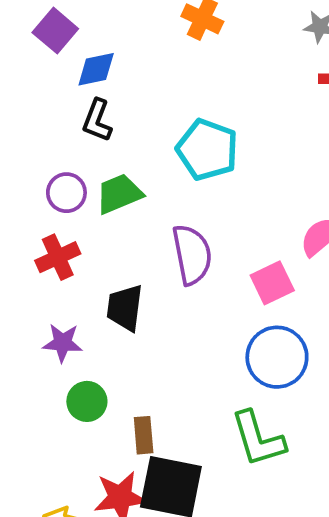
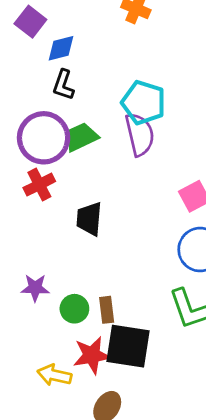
purple circle: (66, 193) -> (44, 138), size x1.8
purple semicircle: (192, 255) -> (140, 134), moved
purple star: (63, 343) -> (35, 288), moved
green circle: (87, 401) -> (74, 309), moved

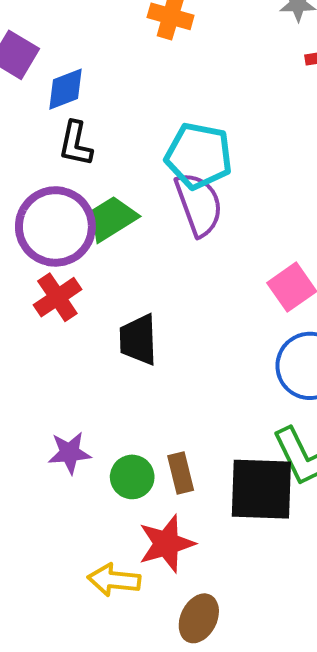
black square: (128, 346) -> (261, 489), moved

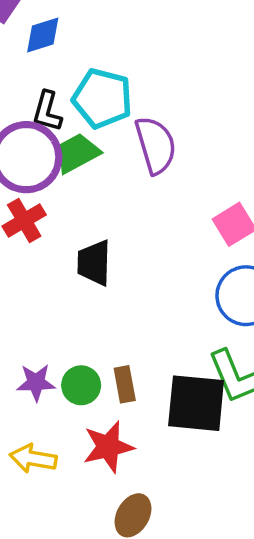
black L-shape: (76, 144) -> (47, 111), moved
cyan pentagon: (199, 156) -> (102, 98), moved
purple star: (70, 453) -> (36, 383), moved
yellow arrow: (114, 580) -> (33, 458), moved

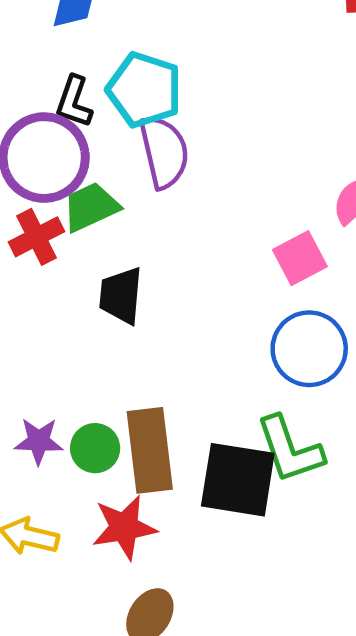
purple semicircle: (156, 145) -> (164, 152), moved
green trapezoid: (77, 153) -> (91, 207), moved
brown rectangle: (125, 384) -> (150, 450), size x1.8

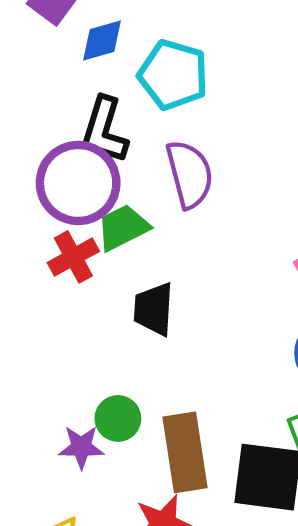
cyan pentagon: (144, 90) -> (173, 75), moved
black L-shape: (74, 102) -> (104, 130), size x1.4
green circle: (95, 448) -> (118, 418), moved

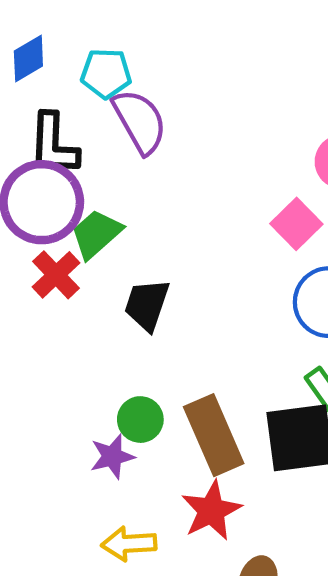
cyan pentagon: (173, 75) -> (106, 73), size x0.7
purple semicircle: (190, 174) -> (140, 121), moved
black trapezoid: (154, 309) -> (147, 305), turned 30

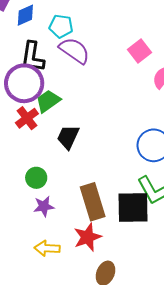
purple semicircle: (140, 121) -> (74, 51), turned -32
pink square: (296, 224) -> (140, 51), moved
green circle: (140, 420) -> (36, 178), moved

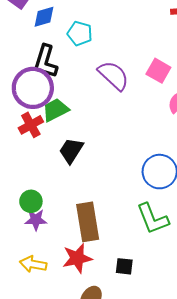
purple semicircle: (74, 51) -> (113, 75), moved
pink square: (140, 51) -> (158, 71), turned -30
green circle: (36, 178) -> (31, 201), moved
black square: (133, 208) -> (124, 266), moved, size x0.5

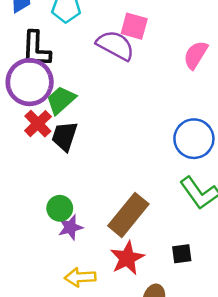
pink square: (158, 71) -> (134, 26), moved
black trapezoid: (71, 151) -> (65, 136), moved
brown rectangle: (88, 222) -> (128, 215), turned 63

